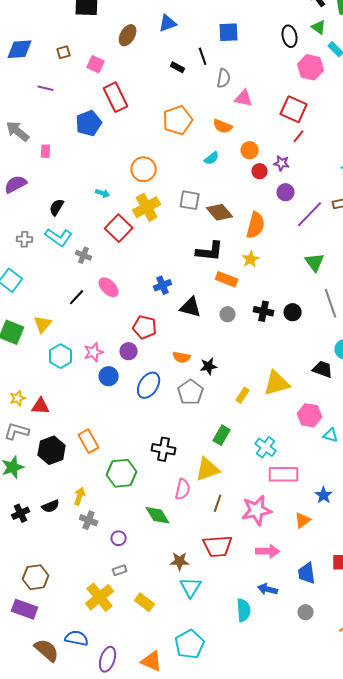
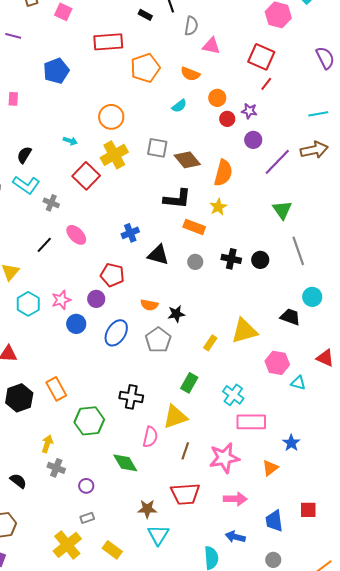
red rectangle: (116, 97) -> (108, 42), moved, turned -68
black semicircle: (51, 506) -> (18, 481), moved, turned -120

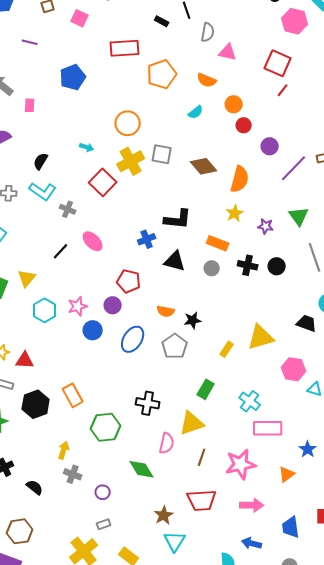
purple star: (249, 111) -> (266, 226), moved
gray square: (157, 148) -> (162, 154), moved
black L-shape: (177, 199) -> (178, 219), moved
orange rectangle: (194, 227) -> (218, 243), moved
brown star: (147, 509) -> (164, 515), turned -30

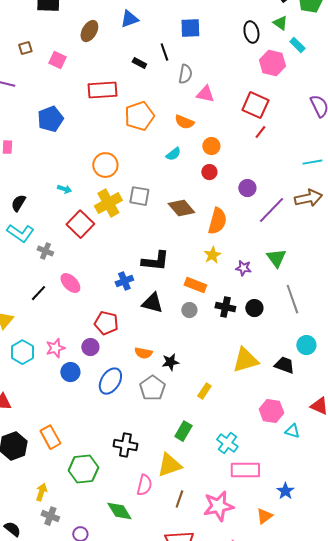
red circle: (244, 125) -> (209, 172), moved
yellow triangle: (261, 337) -> (245, 360), moved

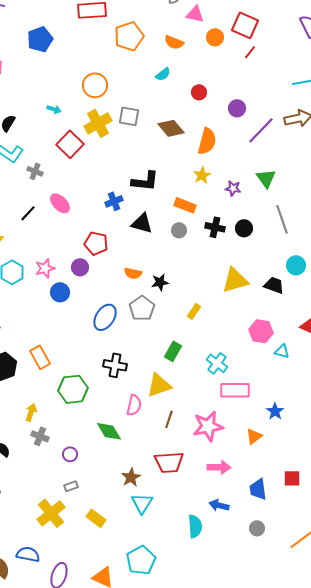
orange circle: (211, 146) -> (215, 37), moved
blue ellipse: (110, 381) -> (105, 317), moved

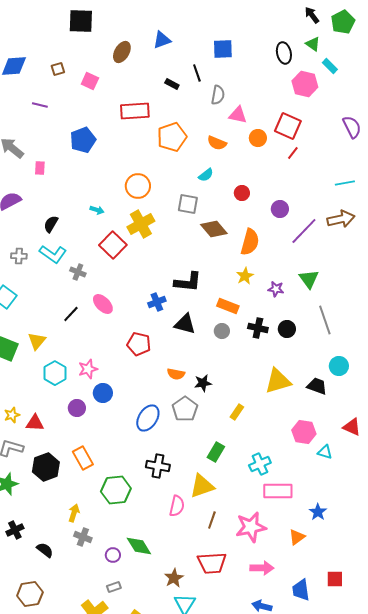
gray square: (129, 116) -> (188, 204), moved
purple circle: (80, 267) -> (77, 408), moved
cyan cross: (217, 363) -> (260, 464), turned 30
green diamond: (109, 431) -> (139, 546), moved

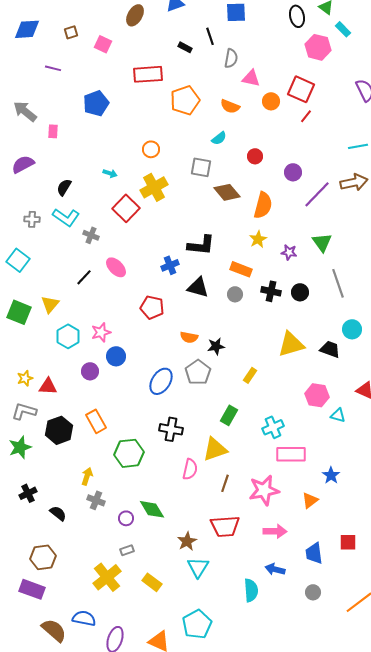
orange circle: (138, 186) -> (151, 149), size x0.7

